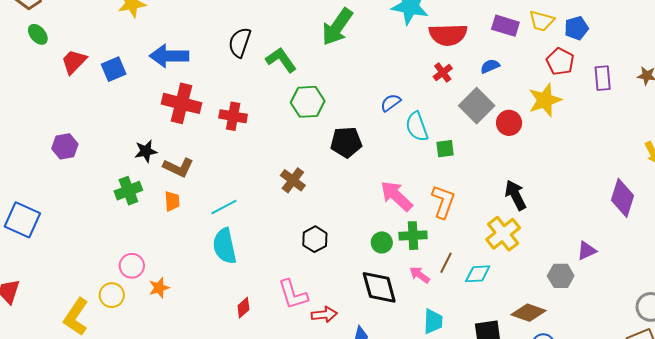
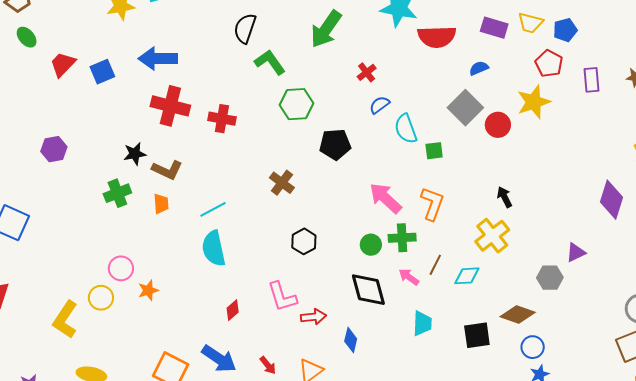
black semicircle: (240, 42) -> (245, 28), moved
red cross: (443, 73) -> (367, 72), moved
black arrow: (516, 195) -> (505, 197), size x0.7

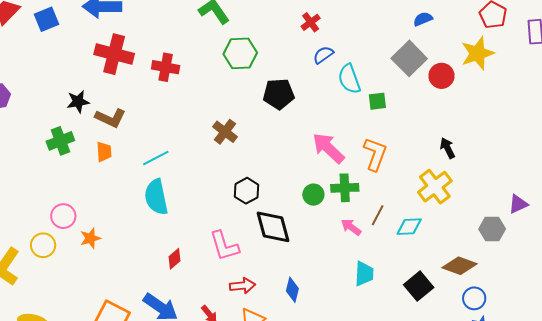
black diamond: (368, 290) -> (273, 227), moved
red arrow: (313, 317) -> (243, 286), moved
black square: (477, 335) -> (419, 286), turned -32

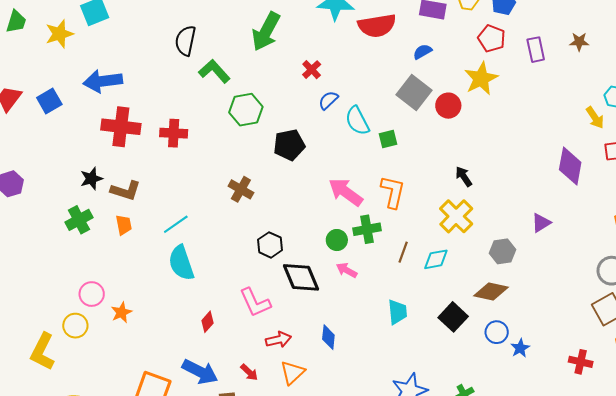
pink arrow: (351, 227) -> (347, 270), moved
gray hexagon: (492, 229) -> (502, 251), moved
blue circle: (474, 298) -> (497, 332), moved

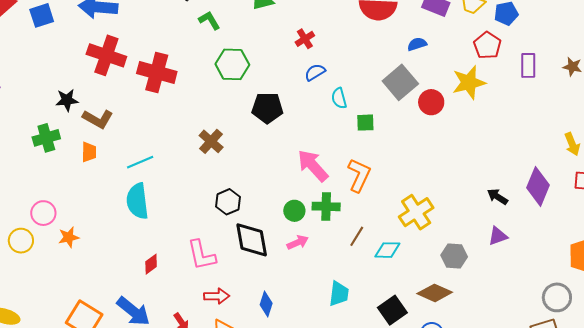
green L-shape: (214, 71) -> (209, 20), size x0.7
cyan semicircle: (357, 121) -> (339, 98), size x0.7
red cross: (174, 133) -> (157, 72), size x1.4
black arrow: (464, 176) -> (497, 197), moved, turned -35
pink arrow: (347, 270) -> (298, 242), turned 115

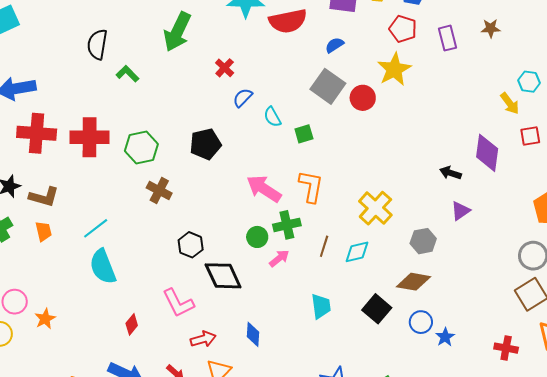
green hexagon: (232, 64) -> (141, 148), moved
pink arrow: (298, 242) -> (279, 258), moved

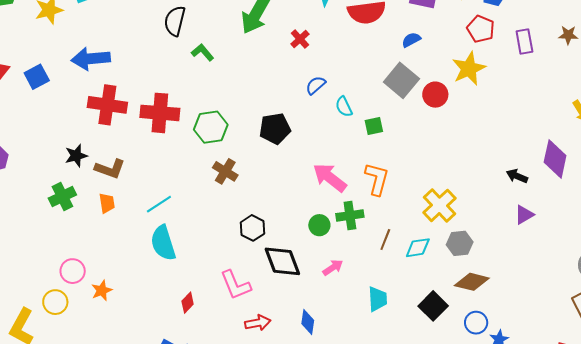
red cross: (225, 68) -> (300, 39), moved
gray hexagon: (423, 241) -> (460, 243), moved
pink arrow: (279, 258) -> (333, 268), moved

